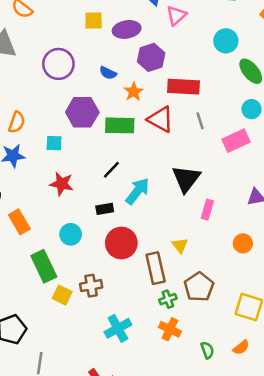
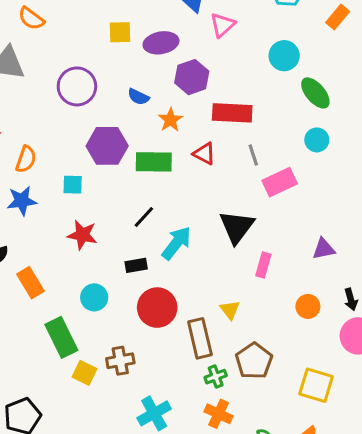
red triangle: (161, 119) -> (204, 154), size x0.7
pink rectangle: (236, 141) -> (280, 182), moved

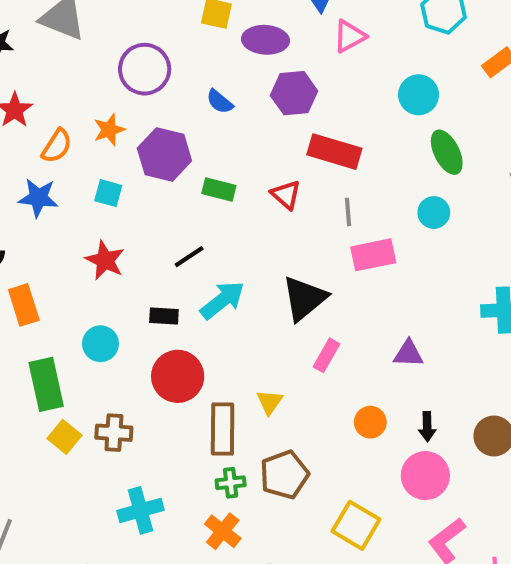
orange star: (170, 120) -> (109, 130), moved
green rectangle: (154, 162) -> (219, 189), size x0.7

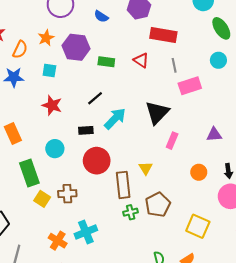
orange cross: (223, 531) -> (58, 241), moved

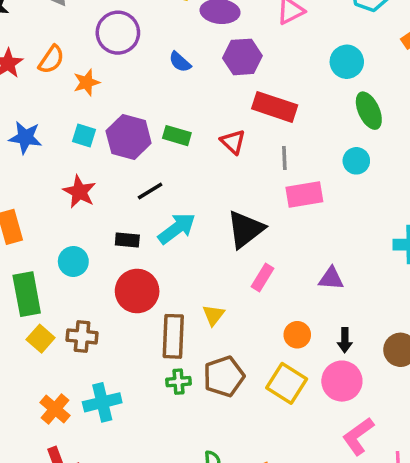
purple hexagon: (76, 47) -> (129, 137), moved
orange semicircle: (20, 50) -> (51, 60), moved
yellow square: (198, 226) -> (287, 383), moved

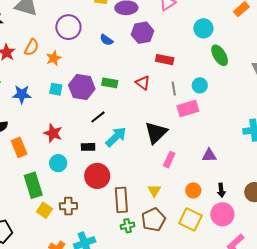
red rectangle: (275, 107) -> (165, 60), size x0.7
cyan circle: (356, 161) -> (200, 85), moved
red star: (79, 192) -> (53, 133), moved
yellow triangle: (213, 315) -> (154, 191), moved

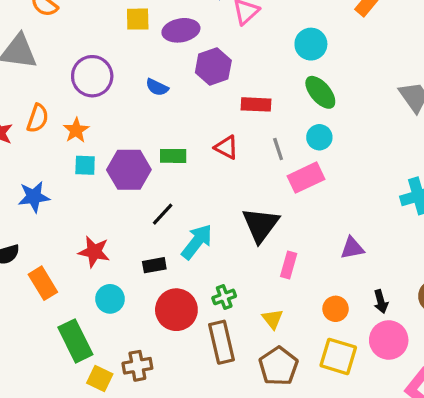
green ellipse: (220, 55) -> (320, 92), moved
cyan square: (56, 89) -> (85, 165), moved
green cross: (127, 226) -> (224, 297), moved

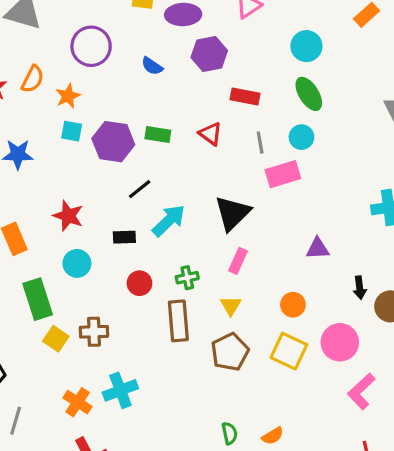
pink rectangle: (289, 265) -> (238, 261), moved
black arrow: (381, 301) -> (360, 288), moved
red circle: (176, 310) -> (139, 283), size x0.6

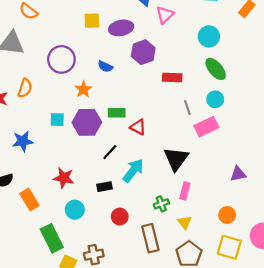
orange star: (68, 96) -> (83, 89), moved
red triangle: (211, 134) -> (138, 127), moved
green cross: (187, 278) -> (161, 204), moved

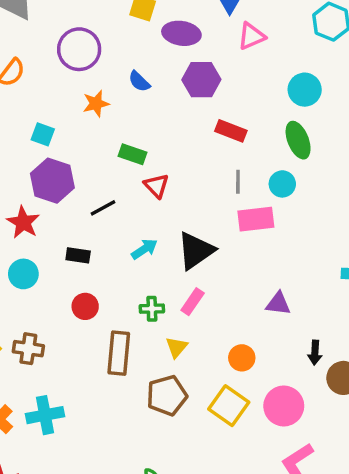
purple hexagon: (87, 122) -> (52, 181), moved
cyan arrow: (133, 171) -> (144, 249), moved, size x0.7

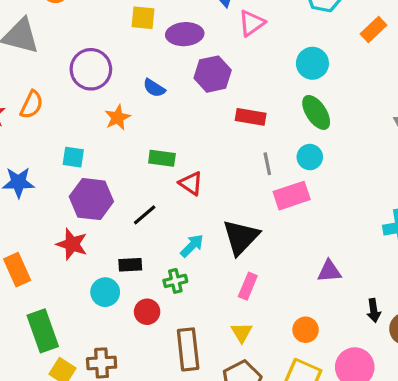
cyan circle: (23, 274) -> (105, 292), moved
green cross: (152, 309) -> (175, 281), moved

